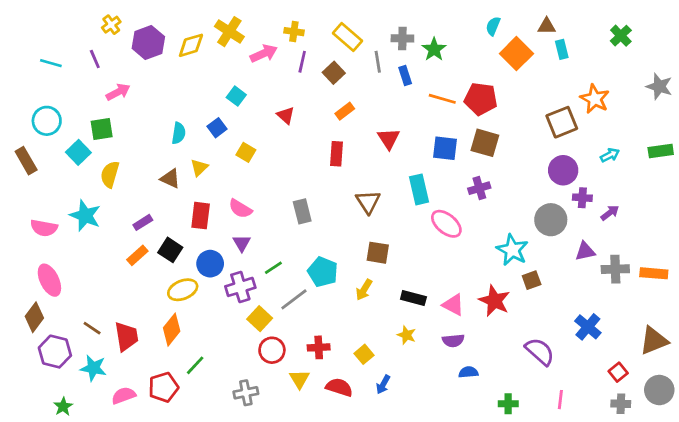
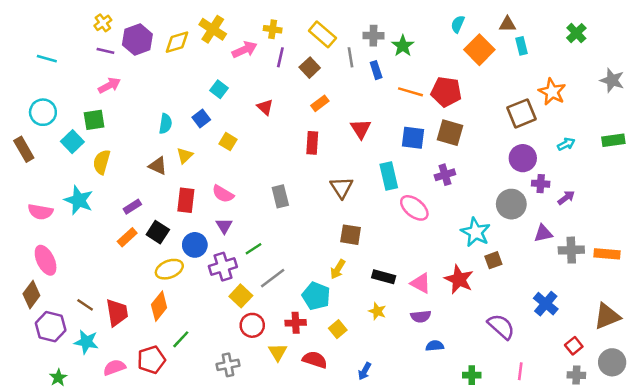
purple line: (95, 59) -> (105, 51), moved, turned -54
cyan pentagon: (323, 272) -> (316, 296), moved
blue arrow: (383, 385) -> (365, 371), moved

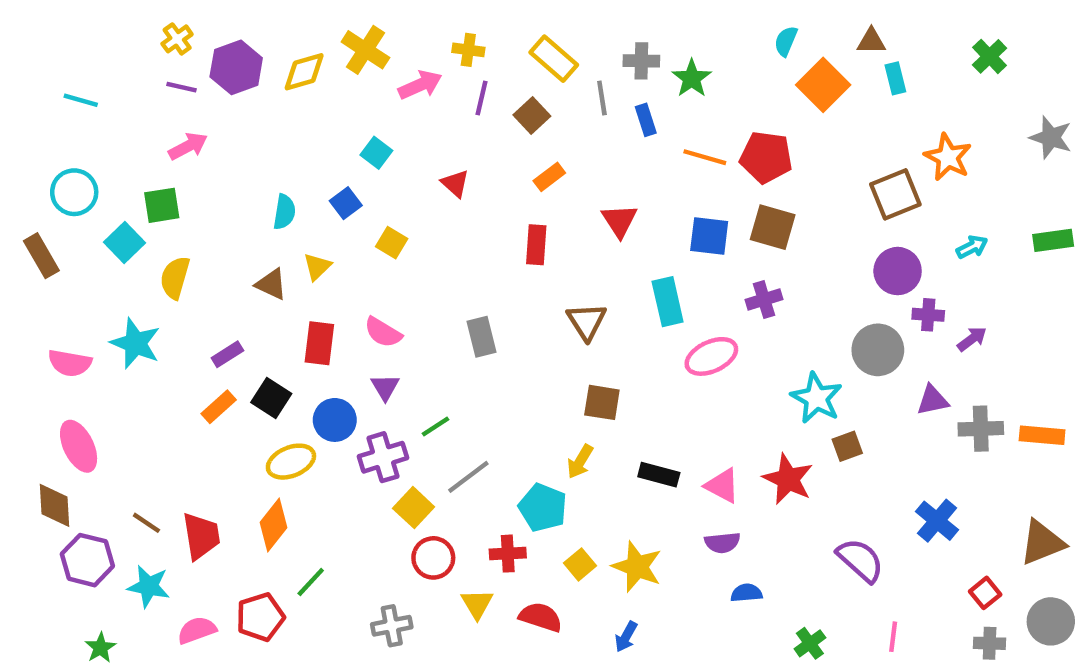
pink ellipse: (414, 208) -> (711, 356), turned -64
brown diamond: (31, 295) -> (54, 505), turned -40
yellow star: (377, 311) -> (637, 567), moved, size x1.6
green cross: (472, 375) -> (810, 643), turned -36

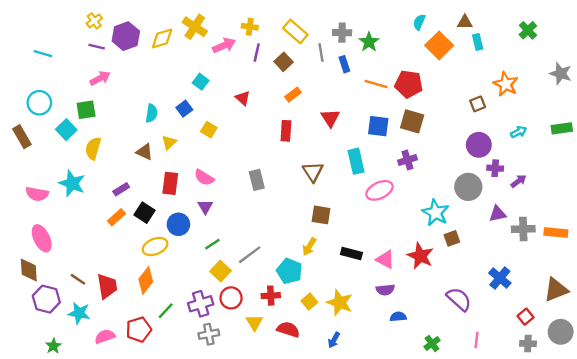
brown square: (895, 194) -> (478, 104), size x0.6
green line: (435, 427) -> (212, 244), moved
purple cross: (383, 457) -> (201, 304), moved

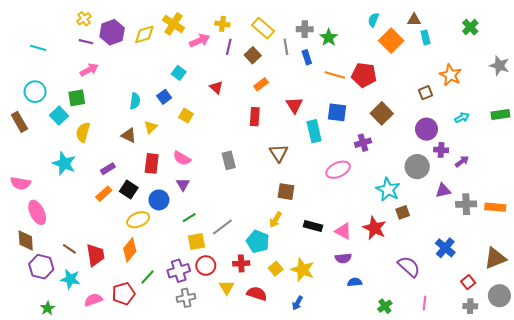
brown square: (412, 121) -> (382, 113), moved, turned 30
cyan rectangle: (356, 161) -> (314, 131), moved
pink semicircle: (37, 194) -> (20, 183), moved
yellow square: (220, 271) -> (196, 242), turned 36

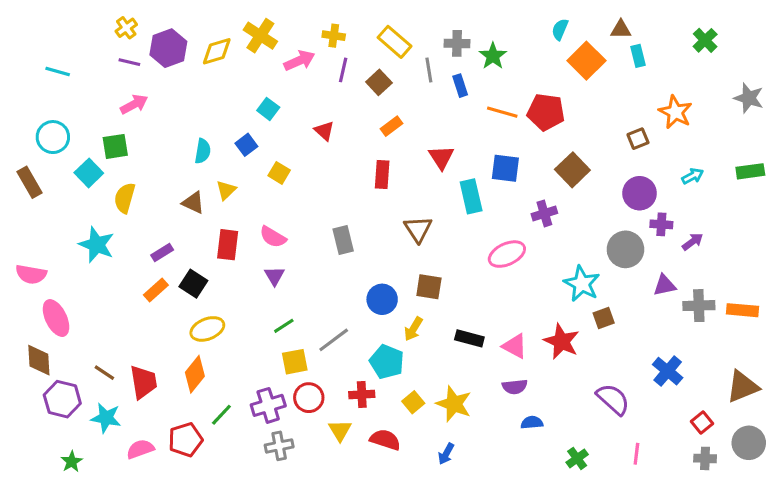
blue circle: (159, 200) -> (382, 299), moved

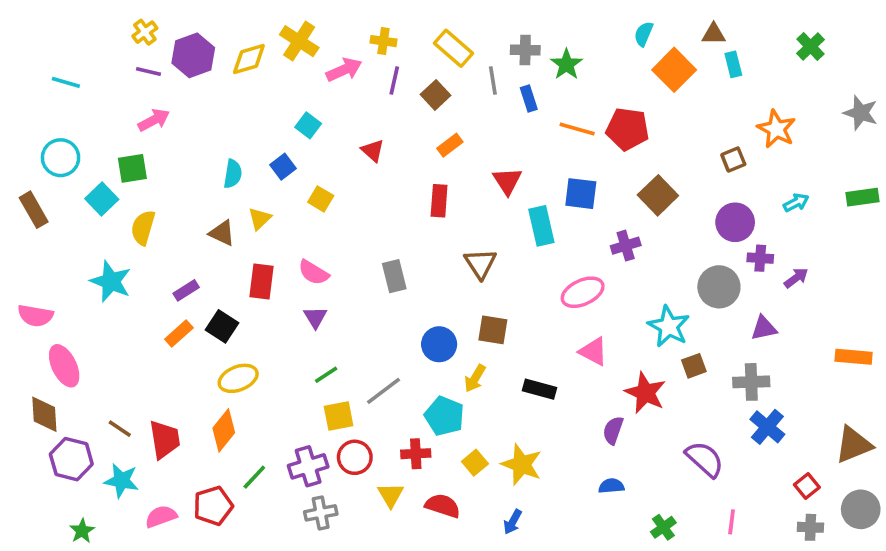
gray cross: (699, 306) -> (751, 382), moved
pink triangle: (515, 346) -> (593, 351), moved
purple semicircle: (515, 387) -> (613, 430), moved, turned 115

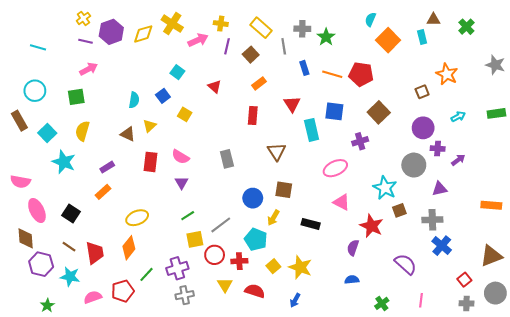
brown triangle: (714, 34) -> (433, 19), moved
blue rectangle: (529, 98) -> (304, 68), moved
cyan square: (102, 199) -> (47, 133), moved
black square: (222, 326) -> (71, 214), moved
red circle: (355, 457) -> (215, 255), moved

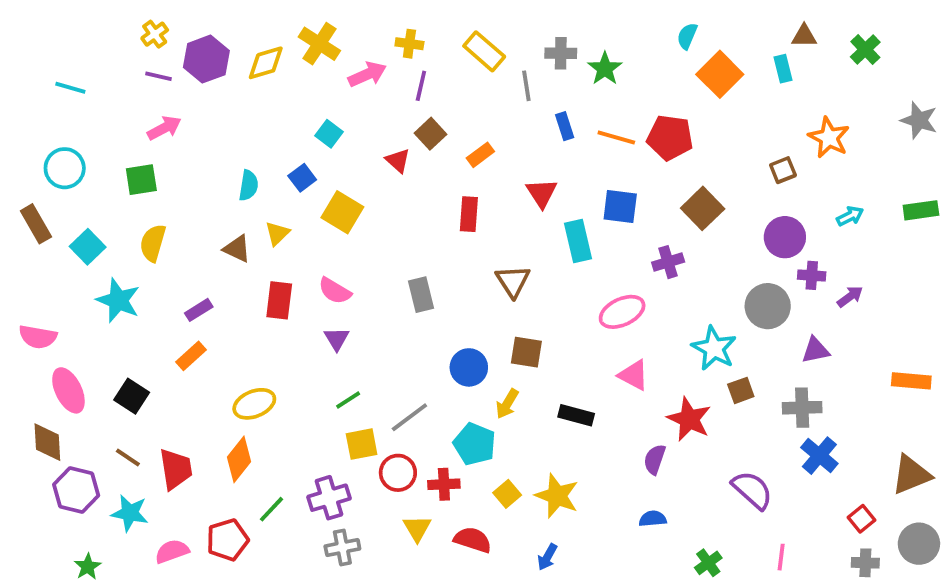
brown square: (251, 55) -> (431, 134), moved
yellow square: (185, 114) -> (342, 212), size x1.5

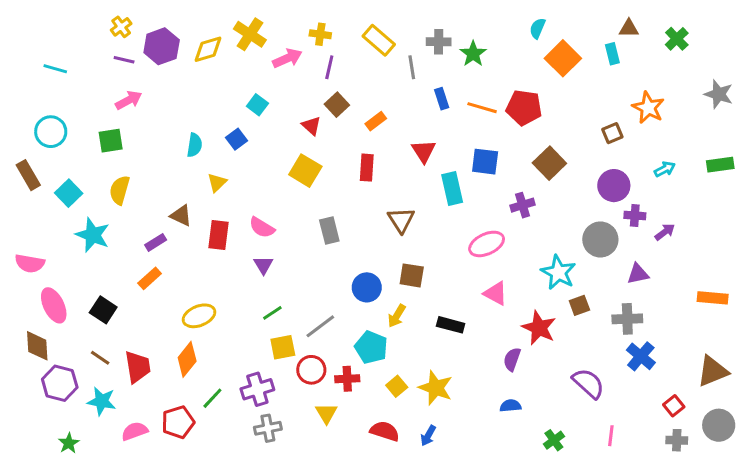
yellow square: (342, 212) -> (305, 171), moved
brown triangle: (237, 249) -> (181, 216), moved
red semicircle: (473, 540) -> (385, 431), moved

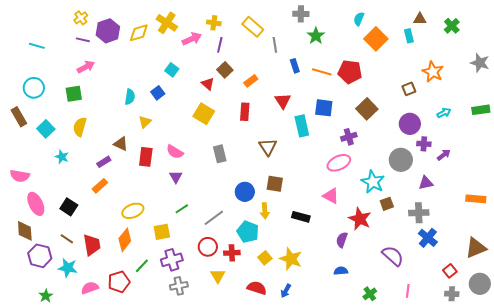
gray cross: (439, 42) -> (301, 14), moved
cyan star: (93, 235) -> (62, 157), size x0.6
pink ellipse: (487, 244) -> (339, 163), moved
yellow arrow: (397, 316) -> (265, 211), turned -35
yellow square: (283, 347) -> (162, 232), moved

